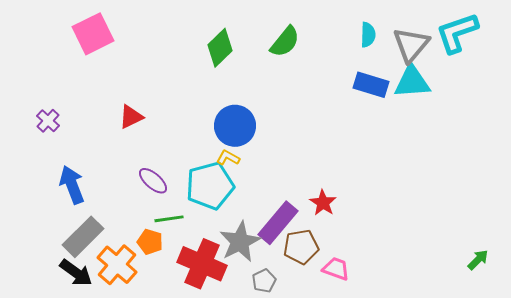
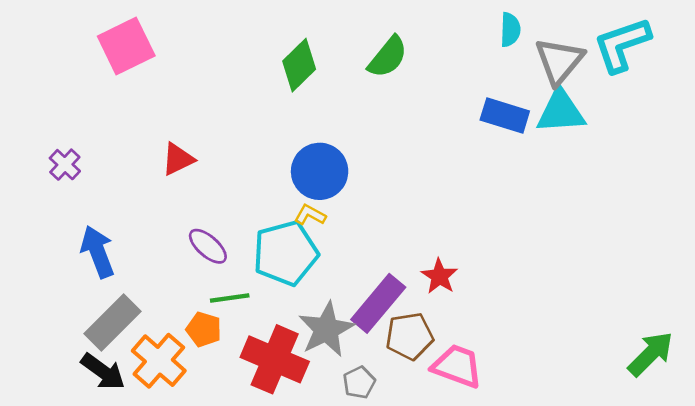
cyan semicircle: (368, 35) -> (510, 30), moved
green arrow: (478, 260) -> (651, 354), size x1.6
pink trapezoid: (336, 269) -> (457, 366), size x1.4

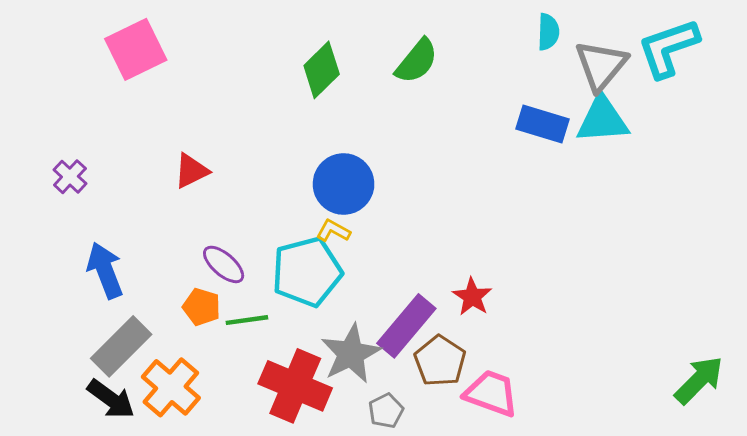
orange pentagon: (204, 329) -> (202, 307), moved
brown pentagon: (409, 336) -> (440, 361), turned -30

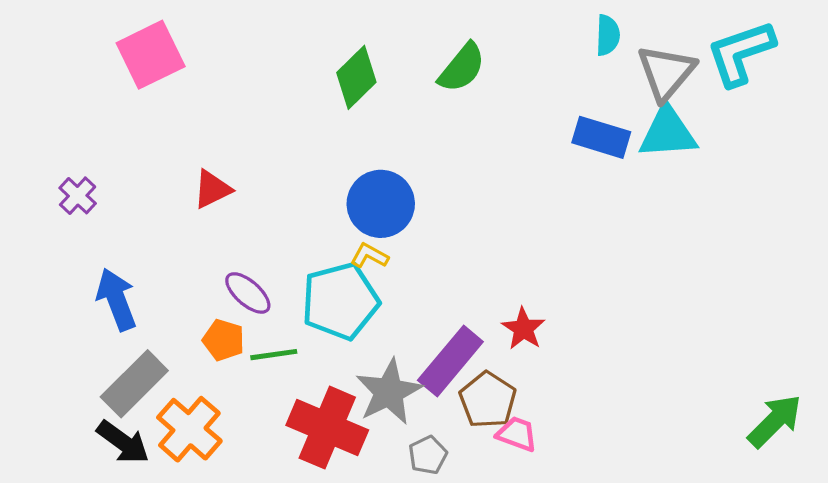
pink trapezoid: (491, 393) -> (517, 434), moved, size x0.7

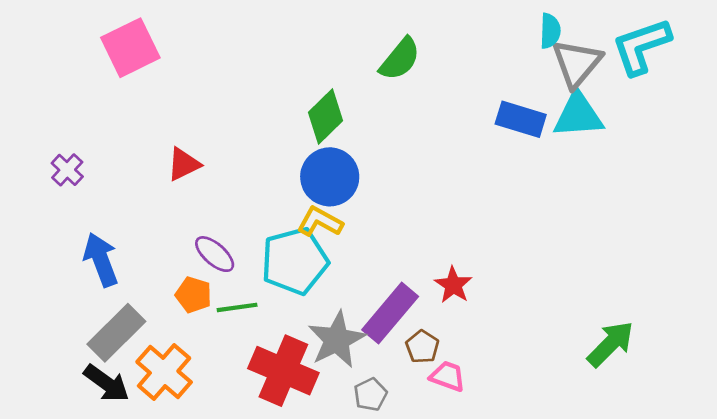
cyan semicircle: (608, 35) -> (550, 31), moved
green diamond: (356, 77) -> (326, 117), moved
yellow L-shape: (369, 256) -> (320, 222), size x1.4
brown pentagon: (488, 400) -> (422, 347), size x0.7
green arrow: (775, 421) -> (610, 344), moved

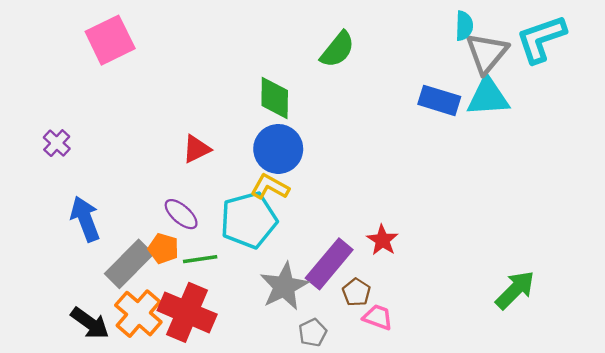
green diamond: (326, 117) -> (275, 98), turned -45
red triangle: (184, 164) -> (196, 149), moved
gray rectangle: (116, 333) -> (129, 264), moved
red cross: (283, 371) -> (187, 312), moved

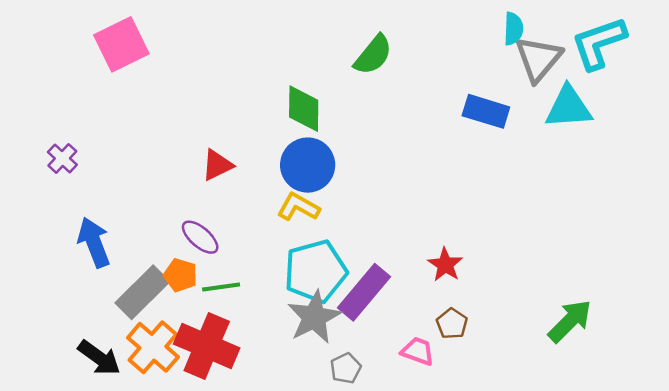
cyan triangle: (488, 97) -> (569, 107), moved
cyan pentagon: (249, 220) -> (315, 271), moved
red star: (382, 240) -> (445, 265), moved
brown pentagon: (356, 292) -> (452, 324), moved

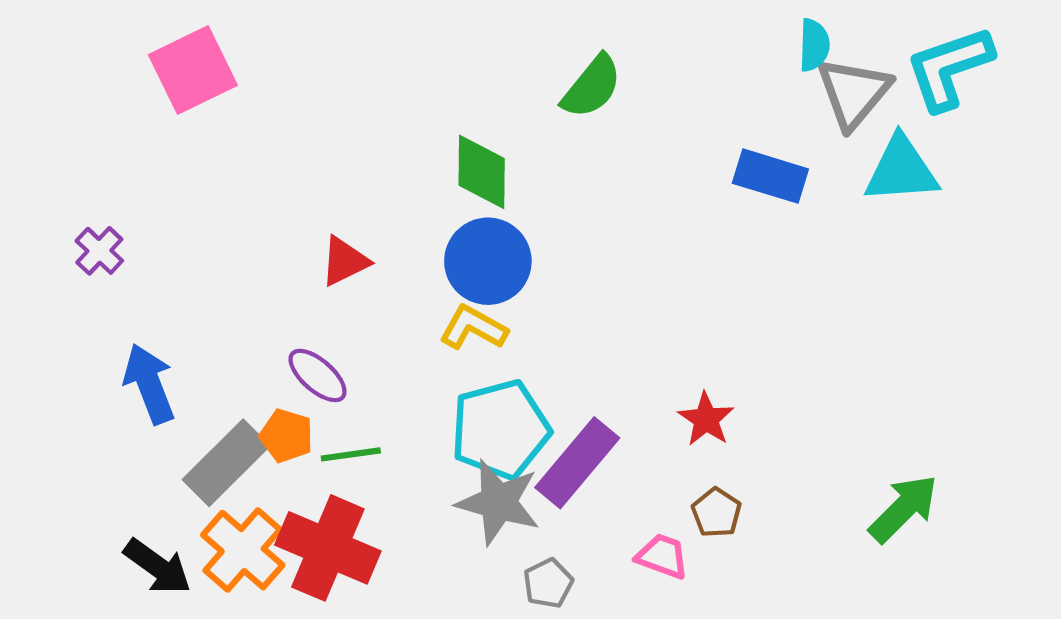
gray star: (314, 317) -> (498, 502), turned -30

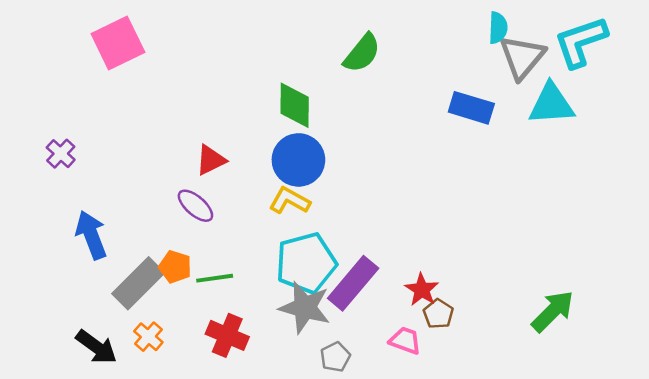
purple ellipse: (318, 375) -> (195, 206), moved
red star: (706, 419) -> (422, 290), moved
red cross: (328, 548) -> (227, 335), moved, size x0.7
orange cross: (243, 550) -> (148, 337), size x0.6

